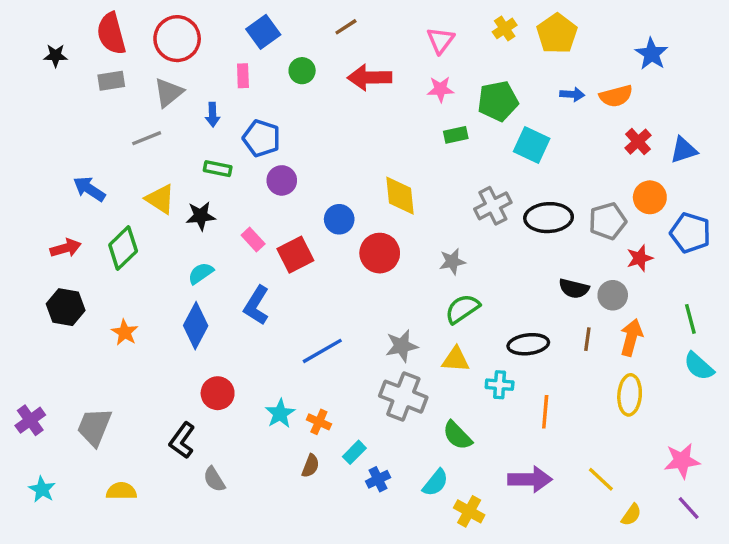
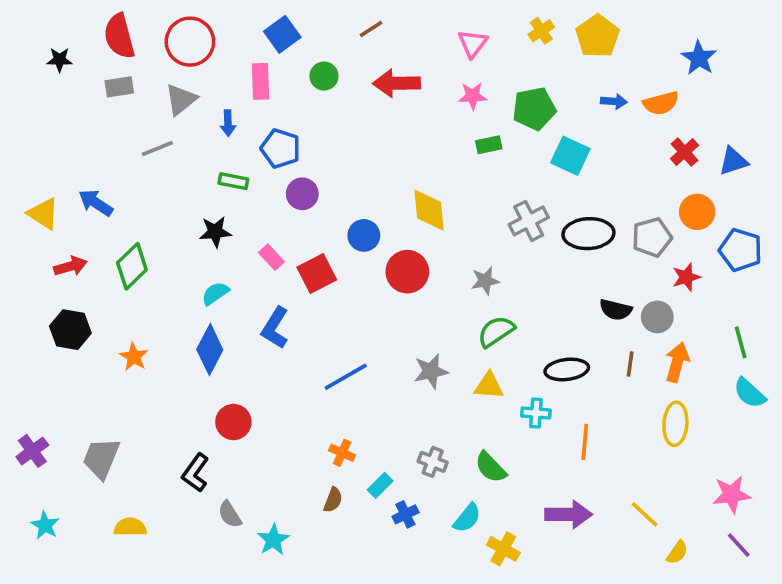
pink rectangle: (243, 76) -> (261, 81), size x1.4
yellow triangle: (160, 199) -> (43, 214), moved
gray cross: (403, 397) -> (433, 462), moved, size x0.6
cyan star: (280, 413) -> (273, 540), moved

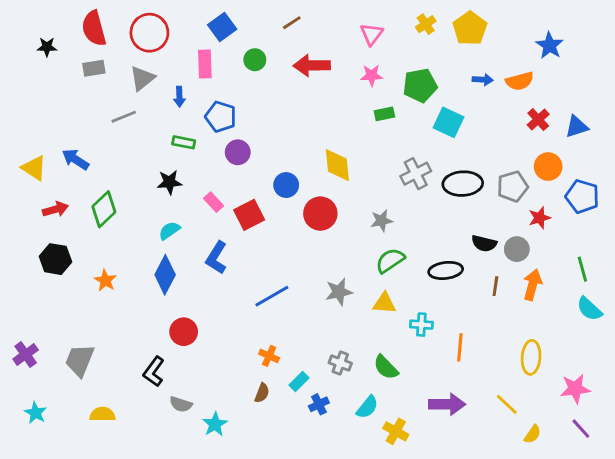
black ellipse: (567, 369) -> (446, 270), moved
yellow ellipse: (675, 424) -> (531, 357), moved
gray semicircle: (230, 514) -> (181, 404), turned -40

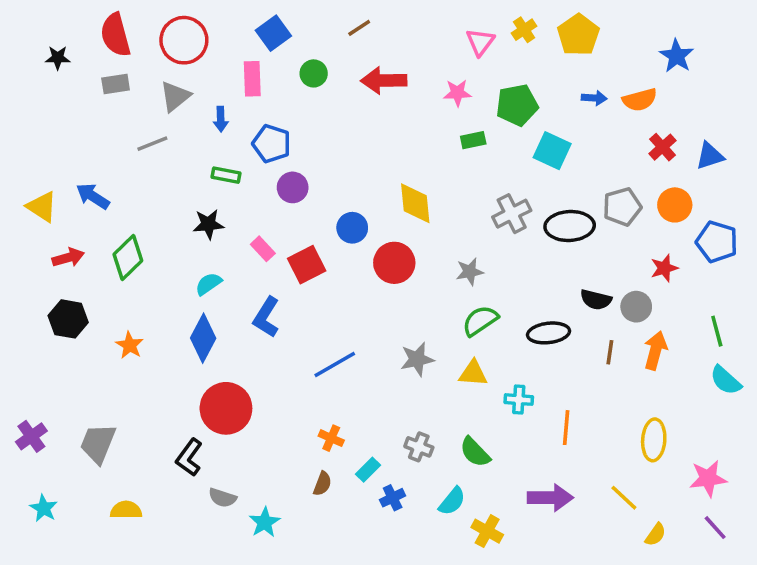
pink triangle: (372, 34) -> (480, 42), moved
gray pentagon: (513, 186) -> (622, 207), moved
red circle: (184, 332) -> (226, 408), size x1.5

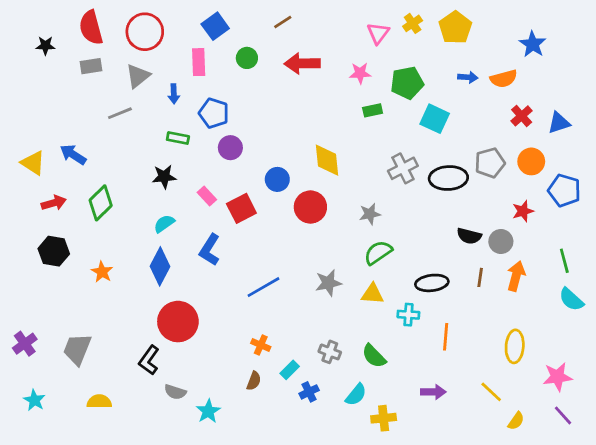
black ellipse: (549, 333) -> (432, 283), moved
purple arrow: (550, 498) -> (433, 392), size x0.7
yellow cross: (487, 531) -> (384, 418), turned -35

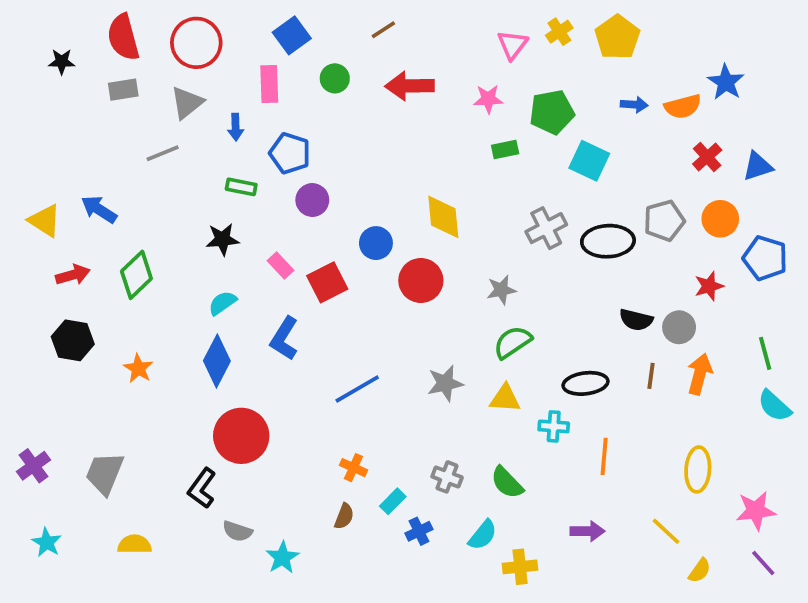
blue star: (533, 44) -> (726, 82), moved

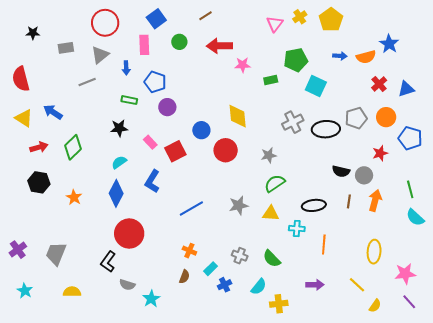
red semicircle: (123, 37) -> (21, 79), moved
pink star: (488, 99) -> (243, 65), moved

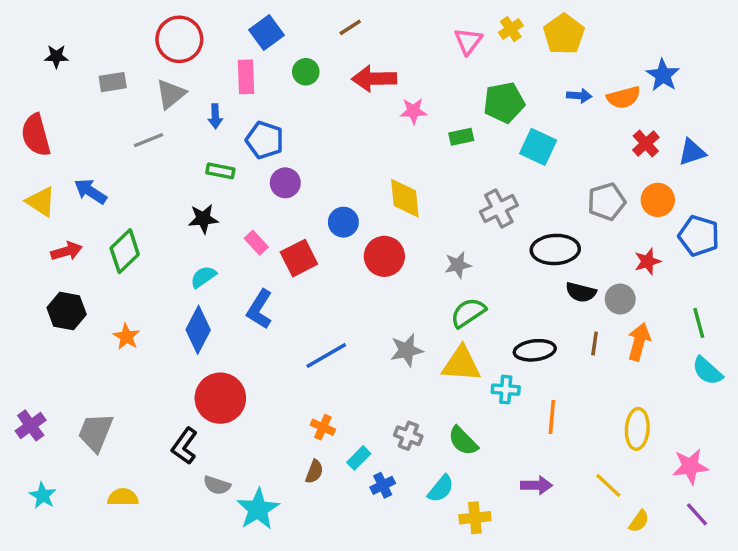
black ellipse: (326, 129) -> (555, 249), moved
yellow triangle: (271, 213) -> (461, 364), size x1.4
cyan star: (151, 299) -> (258, 509), size x1.4

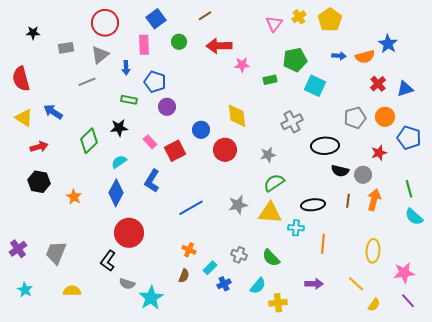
green diamond: (125, 251) -> (89, 141), moved

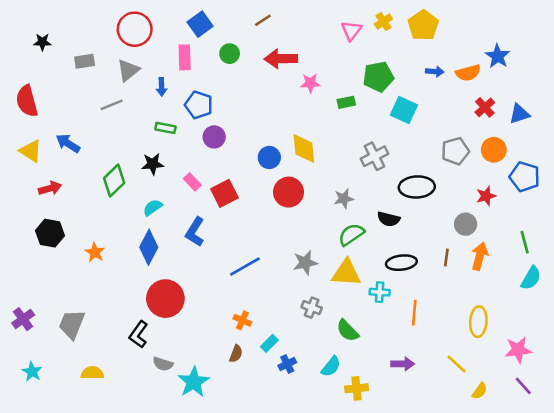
blue circle: (201, 130) -> (269, 157), moved
black semicircle: (340, 171) -> (389, 219), moved
cyan semicircle: (414, 217) -> (531, 278), turned -102
gray cross: (239, 255) -> (312, 308), moved

